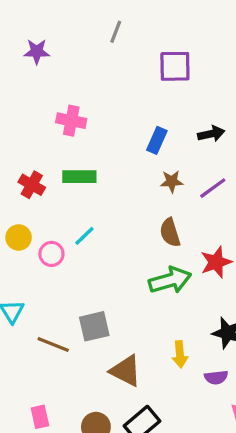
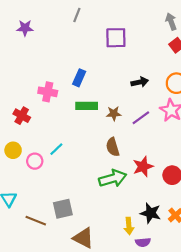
pink cross: (71, 121) -> (48, 92), moved
blue rectangle: (157, 140) -> (79, 78), moved
green rectangle: (79, 177) -> (87, 106), moved
yellow arrow: (180, 354) -> (129, 226), moved

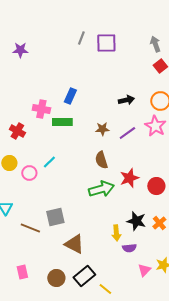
gray line: (77, 15) -> (81, 38), moved
purple square: (116, 38) -> (106, 43), moved
green rectangle: (87, 106) -> (62, 122), moved

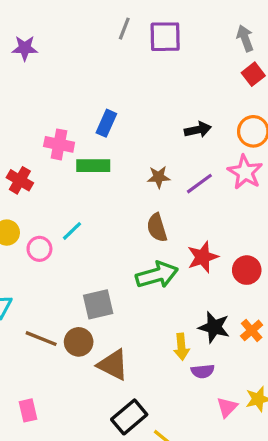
gray square: (55, 217) -> (98, 304), moved
brown circle: (56, 278) -> (79, 342), moved

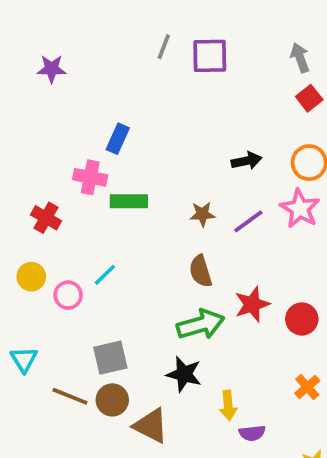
blue rectangle: (106, 123) -> (118, 139), moved
gray square: (98, 304) -> (110, 358), moved
black star: (214, 327) -> (184, 374), moved

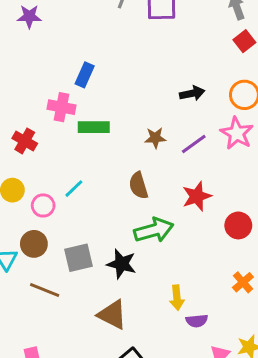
brown semicircle: (201, 271) -> (138, 186), moved
red star: (252, 304) -> (197, 196), moved
black star: (184, 374) -> (122, 264), moved
brown circle: (112, 400) -> (34, 244), moved

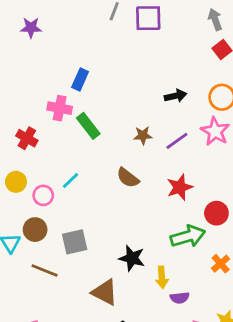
green rectangle: (94, 127) -> (88, 126), turned 52
brown semicircle: (138, 186) -> (128, 178), turned -35
green arrow: (154, 230) -> (188, 236), moved
black star: (122, 264) -> (132, 258), moved

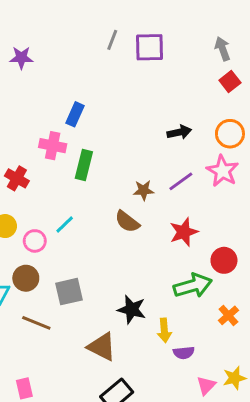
green rectangle: (88, 126) -> (84, 165), turned 52
brown star: (143, 135) -> (144, 190), moved

